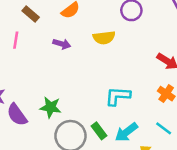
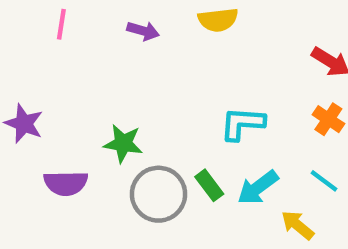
purple semicircle: (17, 115) -> (66, 183), moved, turned -55

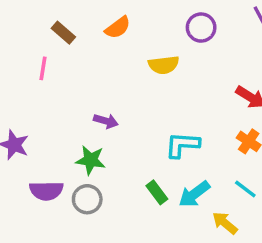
purple arrow: (143, 31) -> (106, 121), moved
gray circle: (158, 194) -> (87, 199), moved, size x0.7

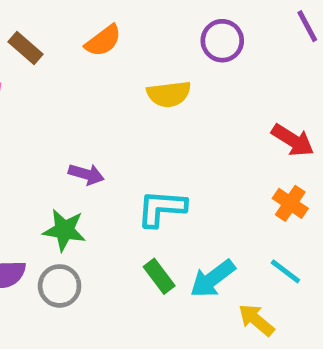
cyan L-shape: (182, 145) -> (162, 208), moved

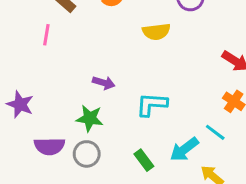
cyan line: (285, 271) -> (215, 132), moved
green rectangle: (159, 276) -> (144, 160), moved

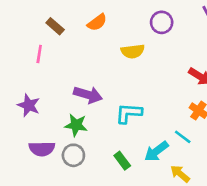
purple arrow: (104, 83) -> (88, 95), size x1.5
purple star: (20, 104) -> (29, 105), moved

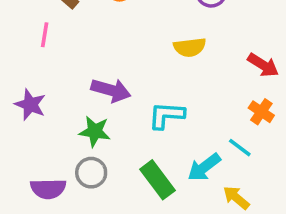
yellow semicircle: (133, 51) -> (190, 47), moved
purple semicircle: (42, 149) -> (48, 189), moved
green rectangle: (122, 161) -> (157, 180), size x1.5

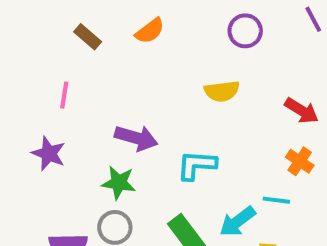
pink line: (45, 35) -> (64, 95), moved
cyan line: (240, 148) -> (276, 200), turned -30

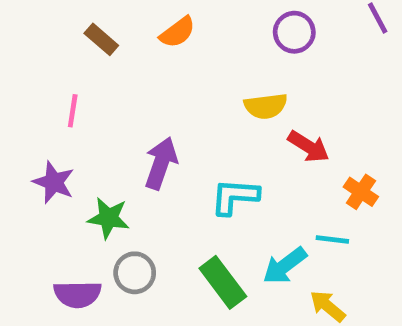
red arrow: (302, 111) -> (309, 147), moved
purple arrow: (136, 138) -> (161, 163), turned -87
green star: (119, 183) -> (108, 218), moved

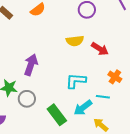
red arrow: (309, 147) -> (100, 49), moved
cyan L-shape: (235, 197) -> (76, 81), moved
gray circle: (135, 273) -> (27, 99), moved

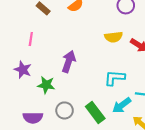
gray circle: (27, 99) -> (65, 110), moved

